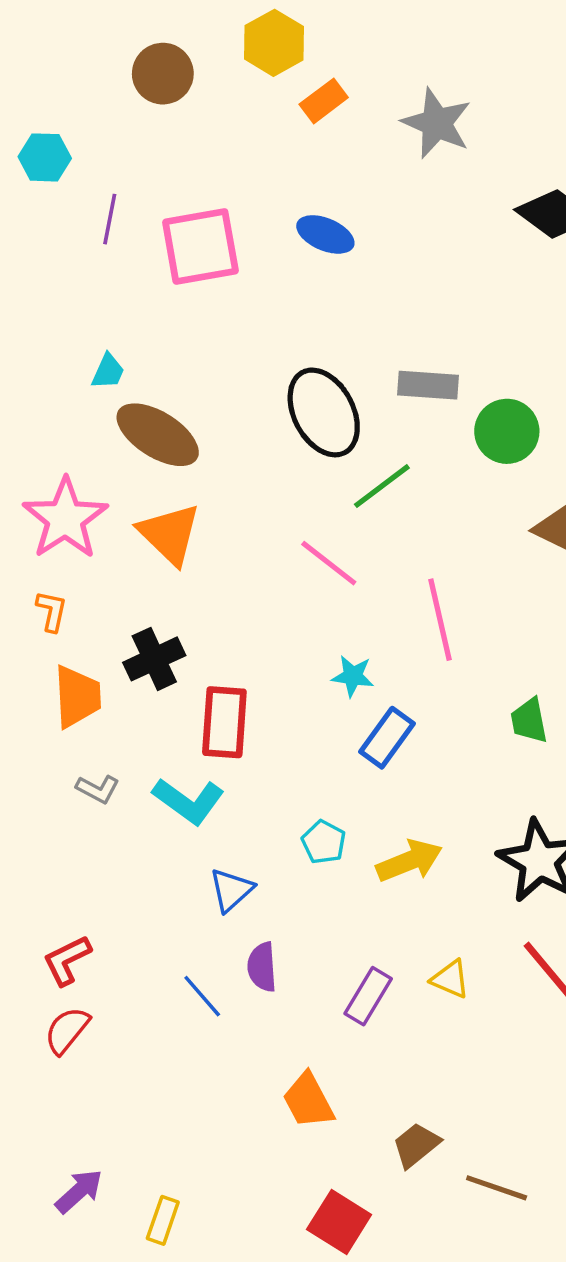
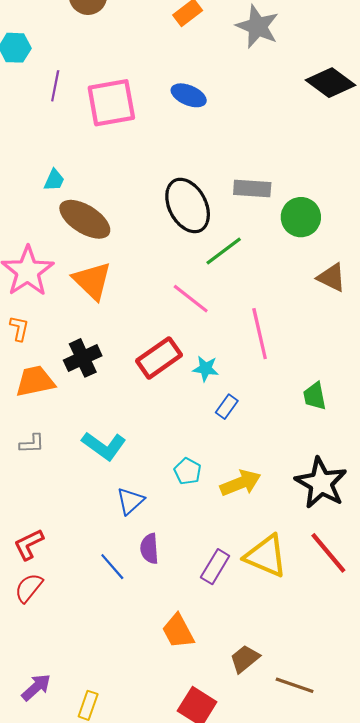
orange trapezoid: (77, 697) -> (35, 381), turned -99
red rectangle: (224, 722) -> (159, 358), moved, turned 51
blue rectangle: (387, 738) -> (227, 407), size x0.7
gray L-shape: (98, 789) -> (32, 444), moved, turned -30
yellow triangle: (450, 979) -> (266, 556), size x1.8

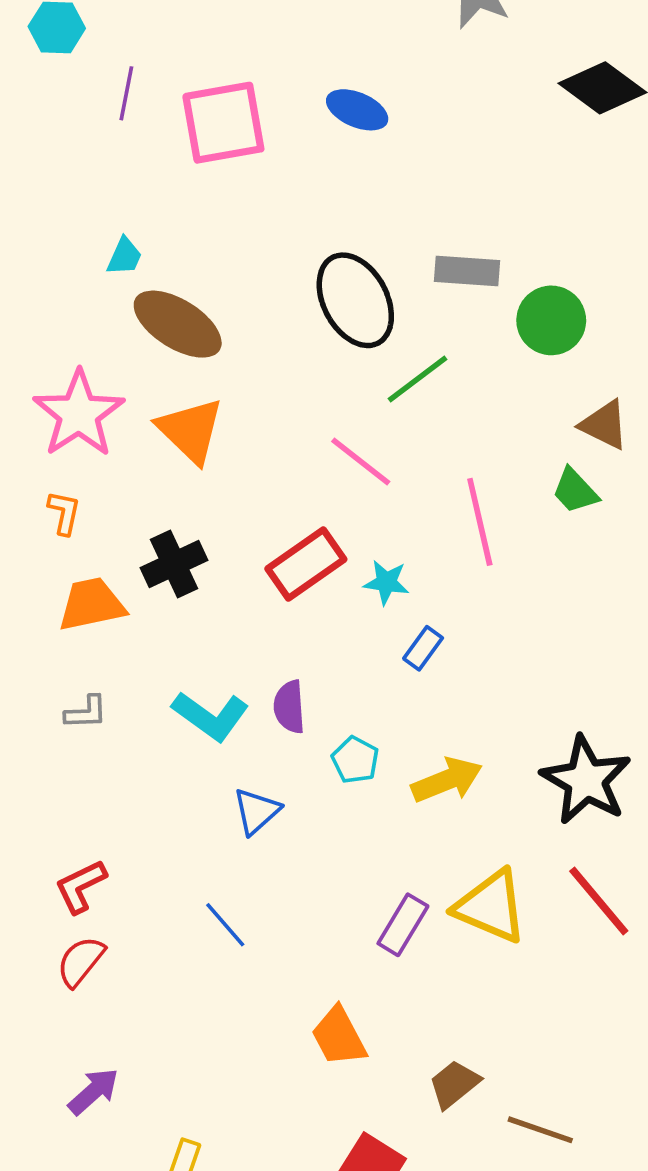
green trapezoid: (315, 396) -> (575, 491), moved, turned -32
purple semicircle: (149, 549) -> (289, 707), moved
purple arrow: (36, 687) -> (93, 1091), moved

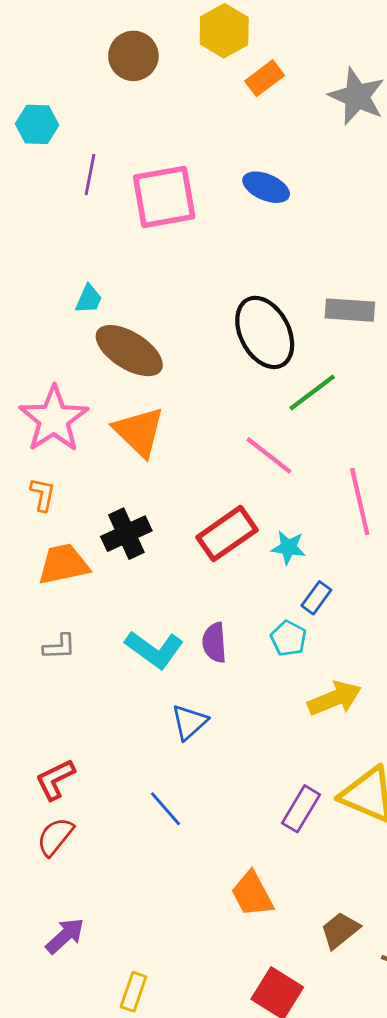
cyan pentagon: (355, 760) -> (288, 638), moved

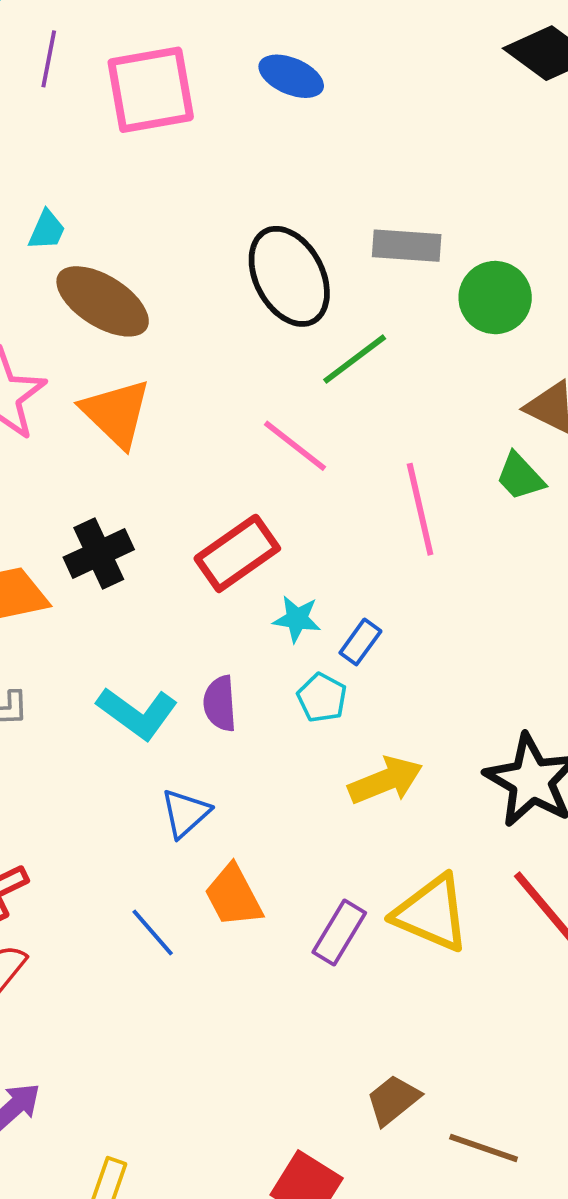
cyan star: (288, 548) -> (297, 619), moved
orange trapezoid: (252, 894) -> (233, 896), moved

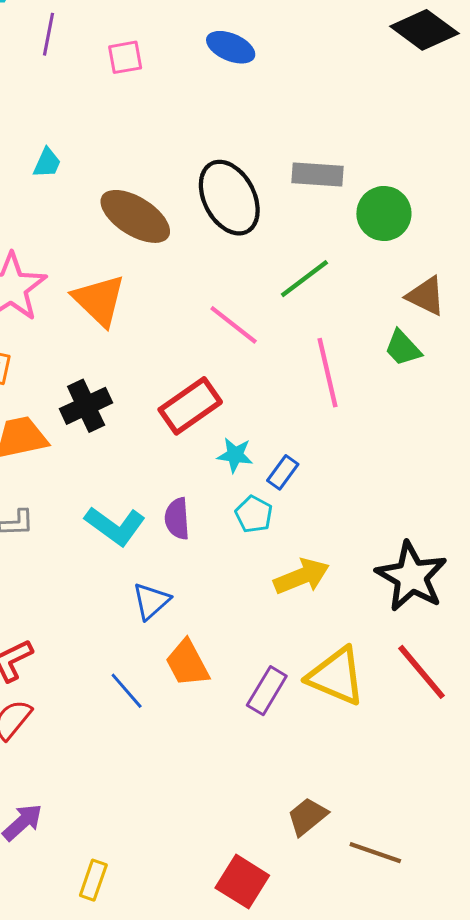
pink square: (151, 90) -> (125, 57), size x0.5
brown ellipse: (103, 301) -> (135, 216), moved
green line: (355, 359) -> (304, 279), moved

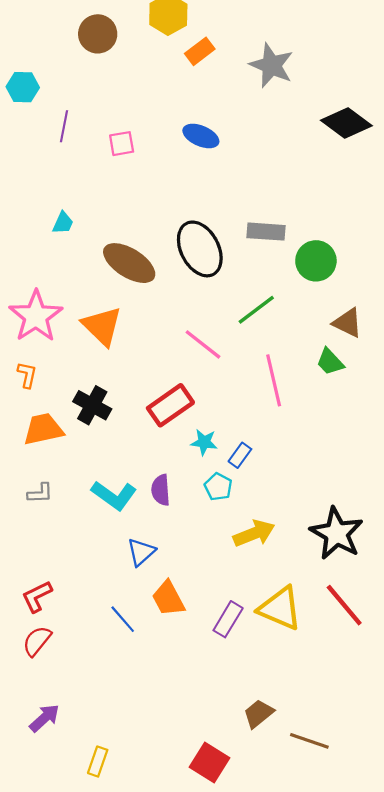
black cross: (86, 406) -> (92, 405), turned -36

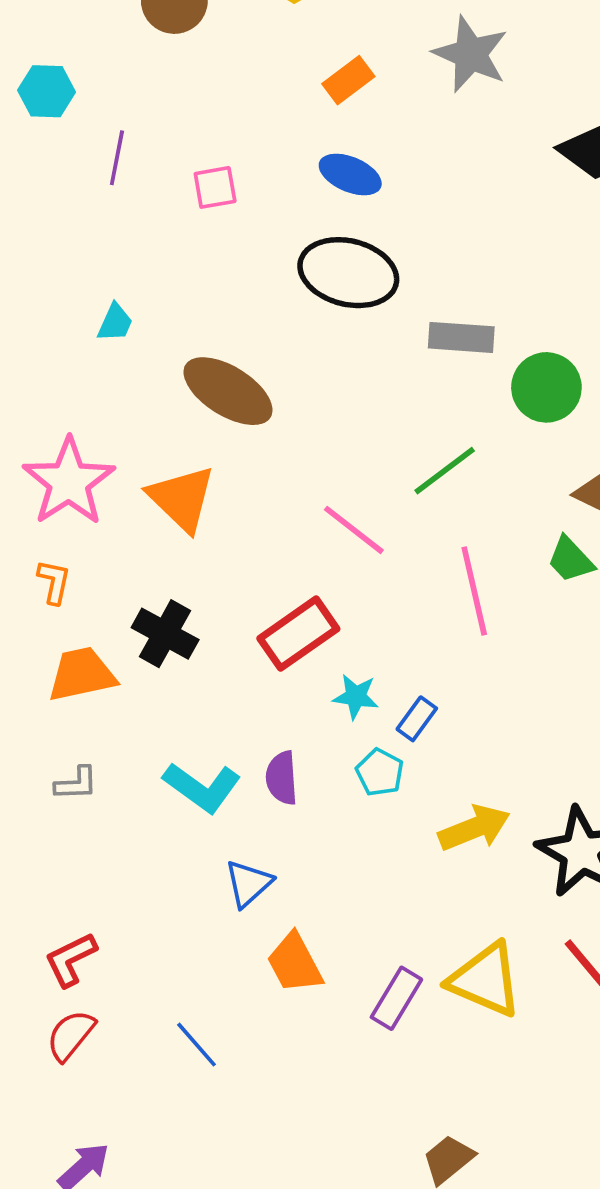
orange rectangle: (200, 51) -> (348, 80), moved
black ellipse: (200, 249) -> (348, 273), moved, turned -48
yellow arrow: (254, 533) -> (474, 828), moved
blue line: (123, 619) -> (197, 1045), moved

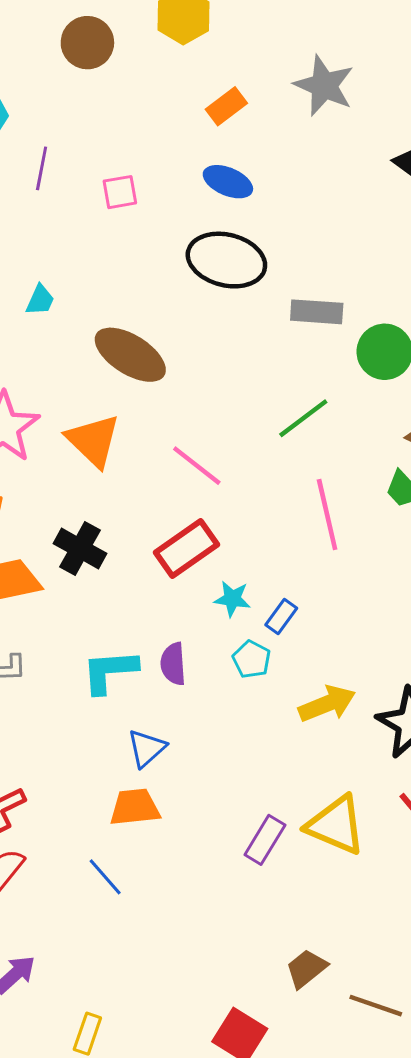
pink line: (354, 530) -> (197, 466), moved
cyan L-shape: (202, 787) -> (110, 671), turned 140
orange trapezoid: (295, 963) -> (135, 807), moved, turned 112

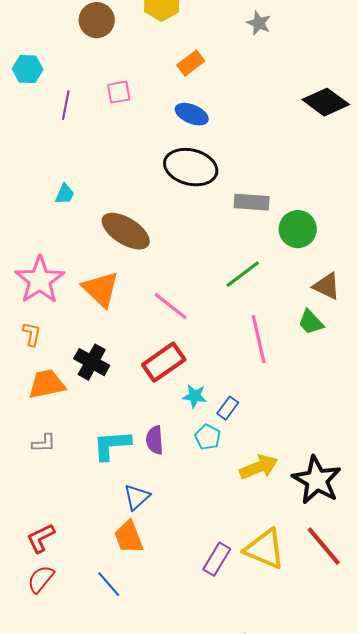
gray star: (324, 86) -> (259, 23), moved, size x0.6
pink square: (120, 192) -> (119, 92), moved
orange trapezoid: (135, 807) -> (129, 537), turned -105

